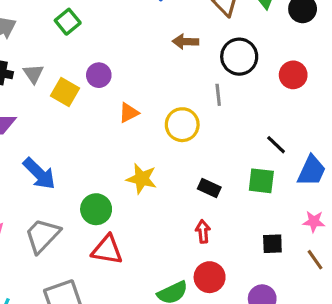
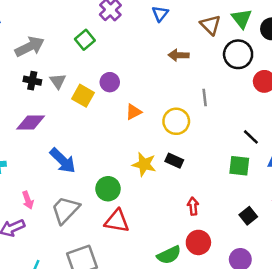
black circle: (239, 57) -> (238, 54), moved
black rectangle: (209, 188) -> (174, 161), moved
black square: (272, 244) -> (248, 216), turned -36

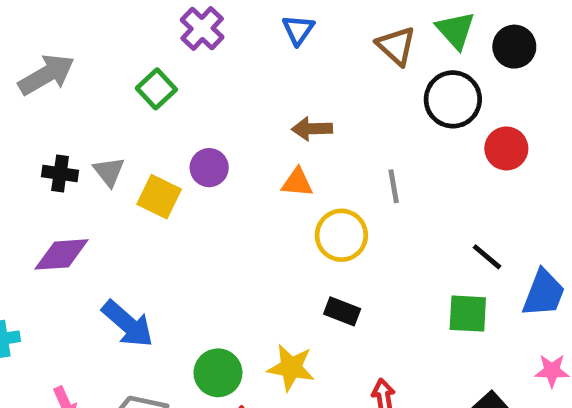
gray arrow: (30, 47) -> (46, 75), moved
brown arrow: (179, 55) -> (312, 129), moved
orange triangle: (134, 112) -> (297, 182), moved, turned 36
yellow star: (144, 164) -> (291, 368), moved

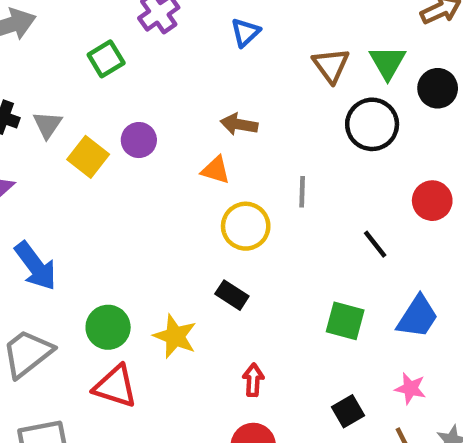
red circle: (506, 148) -> (432, 201), moved
black line: (487, 257) -> (375, 244), moved

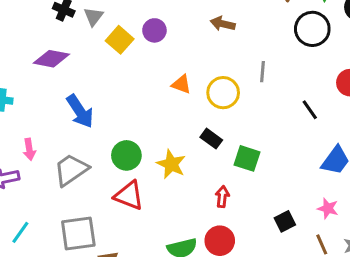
orange triangle: (216, 170) -> (181, 84), moved
green square: (345, 321) -> (247, 158), moved

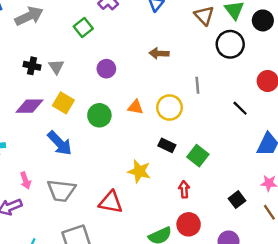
yellow square: (120, 40) -> (63, 103), moved
green circle: (126, 155) -> (99, 115), moved
green square: (247, 158) -> (198, 156), turned 30
gray trapezoid: (71, 170) -> (61, 191), turned -128

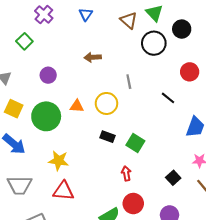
black circle: (263, 20) -> (182, 29), moved
green circle: (99, 115) -> (46, 116), size x1.4
yellow star: (139, 171) -> (59, 161), moved

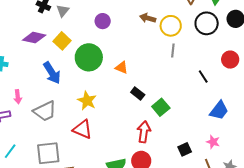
yellow circle: (106, 103) -> (171, 26), moved
orange triangle: (77, 106) -> (122, 68), moved
red arrow: (126, 173) -> (144, 132), size x1.5
gray trapezoid: (20, 185) -> (45, 111), turned -45

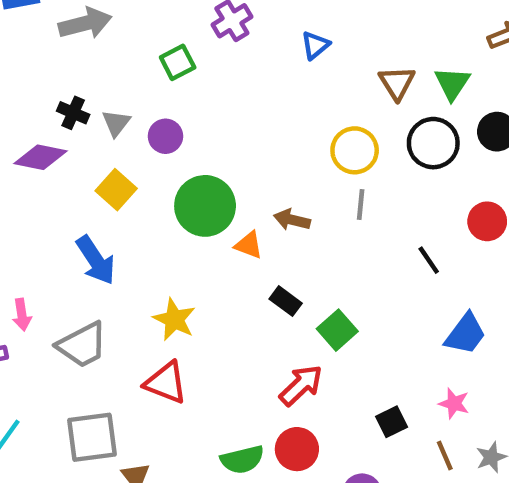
brown arrow: (148, 18) -> (292, 220), moved
purple circle: (103, 21) -> (165, 136), moved
purple diamond: (34, 38) -> (41, 157), moved
green circle: (89, 57) -> (205, 206), moved
red arrow: (144, 132) -> (301, 385), turned 40

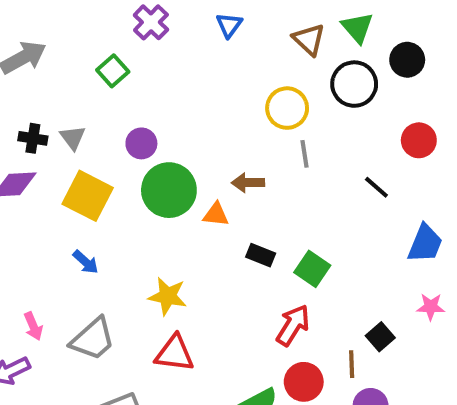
purple circle: (165, 136) -> (141, 143), moved
yellow square: (116, 190) -> (88, 196), size x1.4
blue arrow: (96, 260) -> (86, 262), size x0.6
brown line: (445, 455) -> (352, 364), moved, turned 36

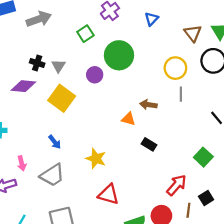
green circle: (169, 190) -> (119, 55), moved
blue arrow: (86, 262) -> (55, 142), moved
green square: (312, 269) -> (203, 157), moved
red arrow: (293, 325) -> (176, 185), moved
red triangle: (174, 353) -> (109, 194), moved

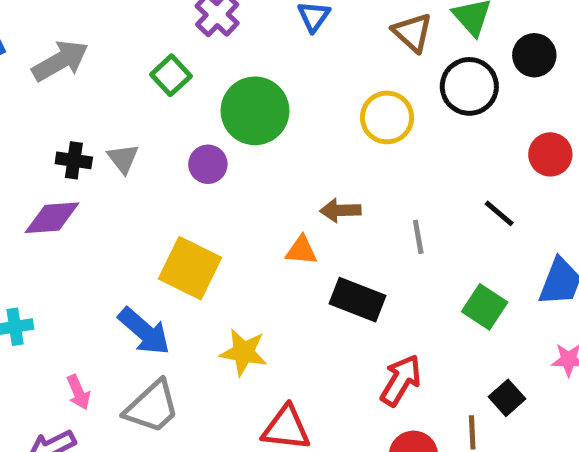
gray line: (181, 94) -> (418, 237), moved
yellow square: (62, 98) -> (190, 268), moved
blue arrow: (55, 142) -> (144, 331), size x1.6
black rectangle: (149, 144) -> (358, 300), size x1.5
red arrow: (176, 185) -> (401, 380), moved

